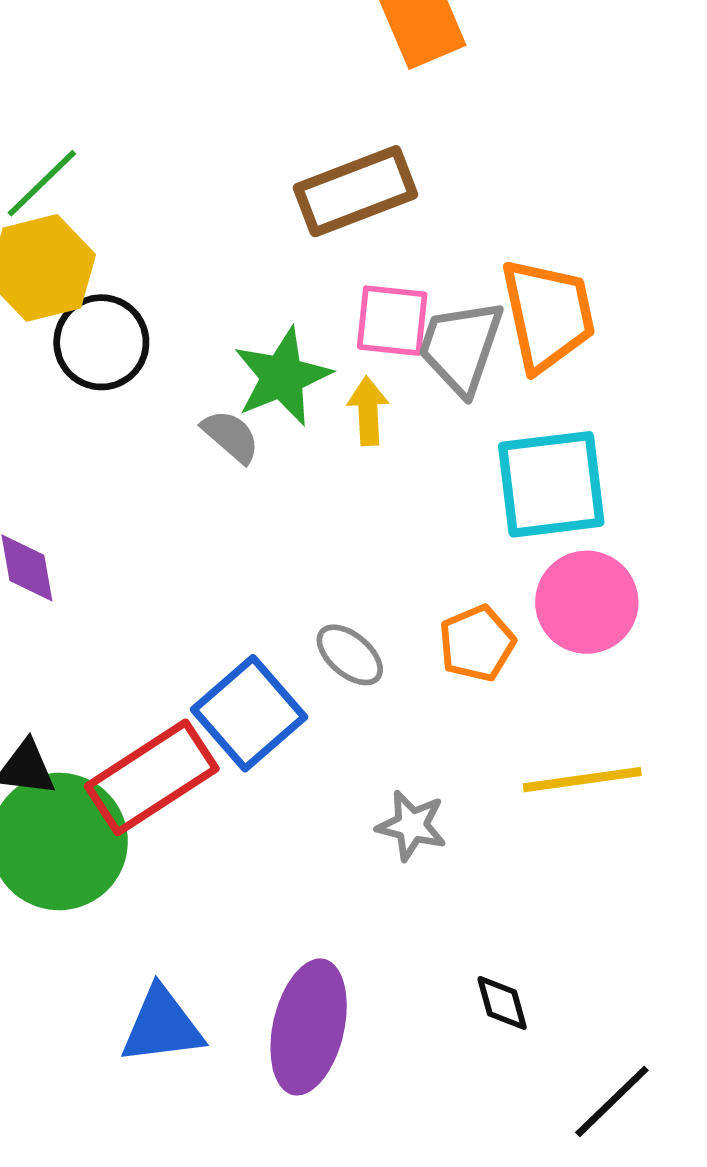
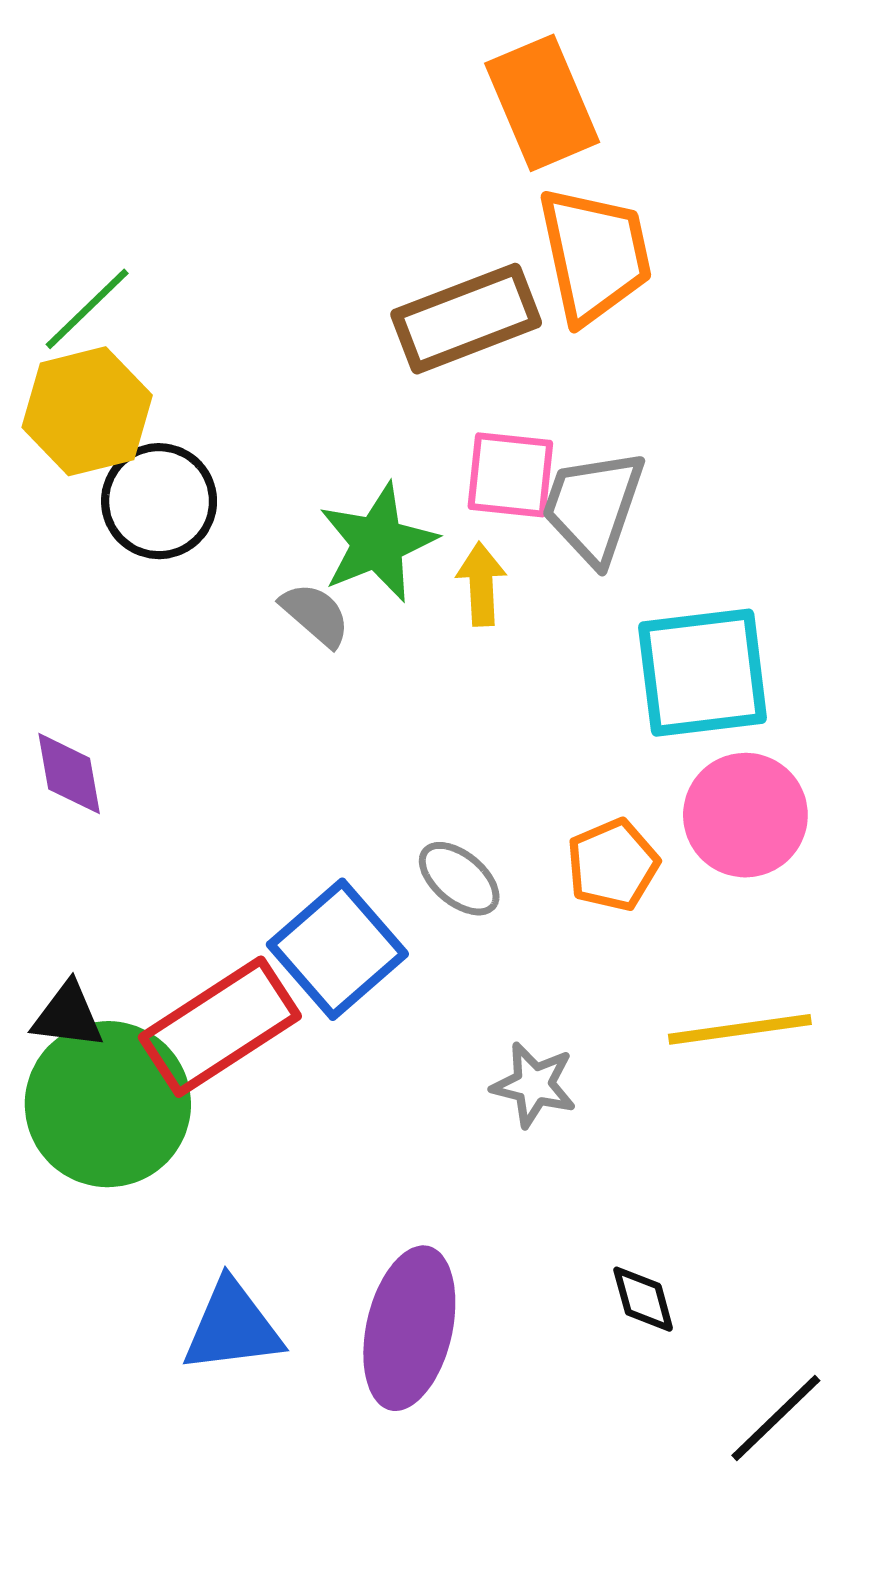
orange trapezoid: (548, 315) -> (595, 255), moved

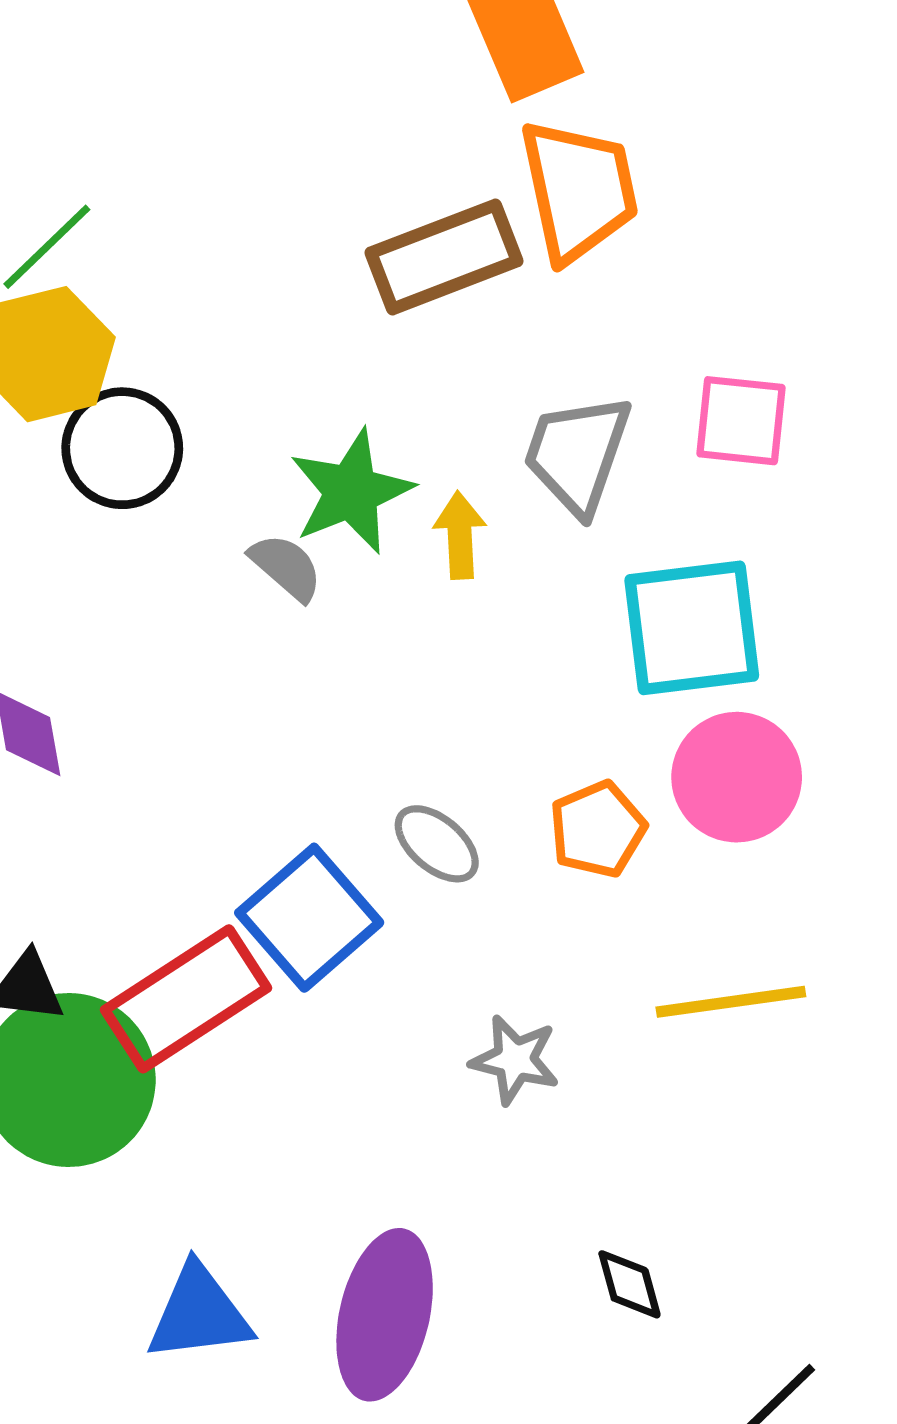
pink square: (510, 475) -> (741, 421), moved

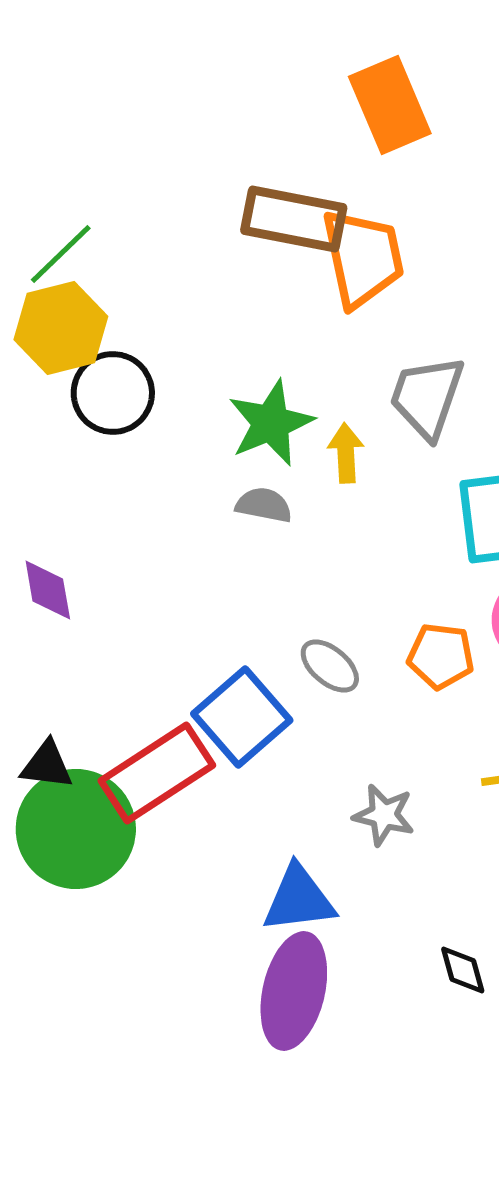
orange trapezoid: (579, 190) -> (363, 258), moved
brown rectangle: (444, 257) -> (294, 219), moved, turned 32
gray semicircle: (286, 567) -> (264, 505), moved, turned -30
orange pentagon: (598, 829) -> (441, 656), turned 30
blue triangle: (199, 1313) -> (299, 899), moved

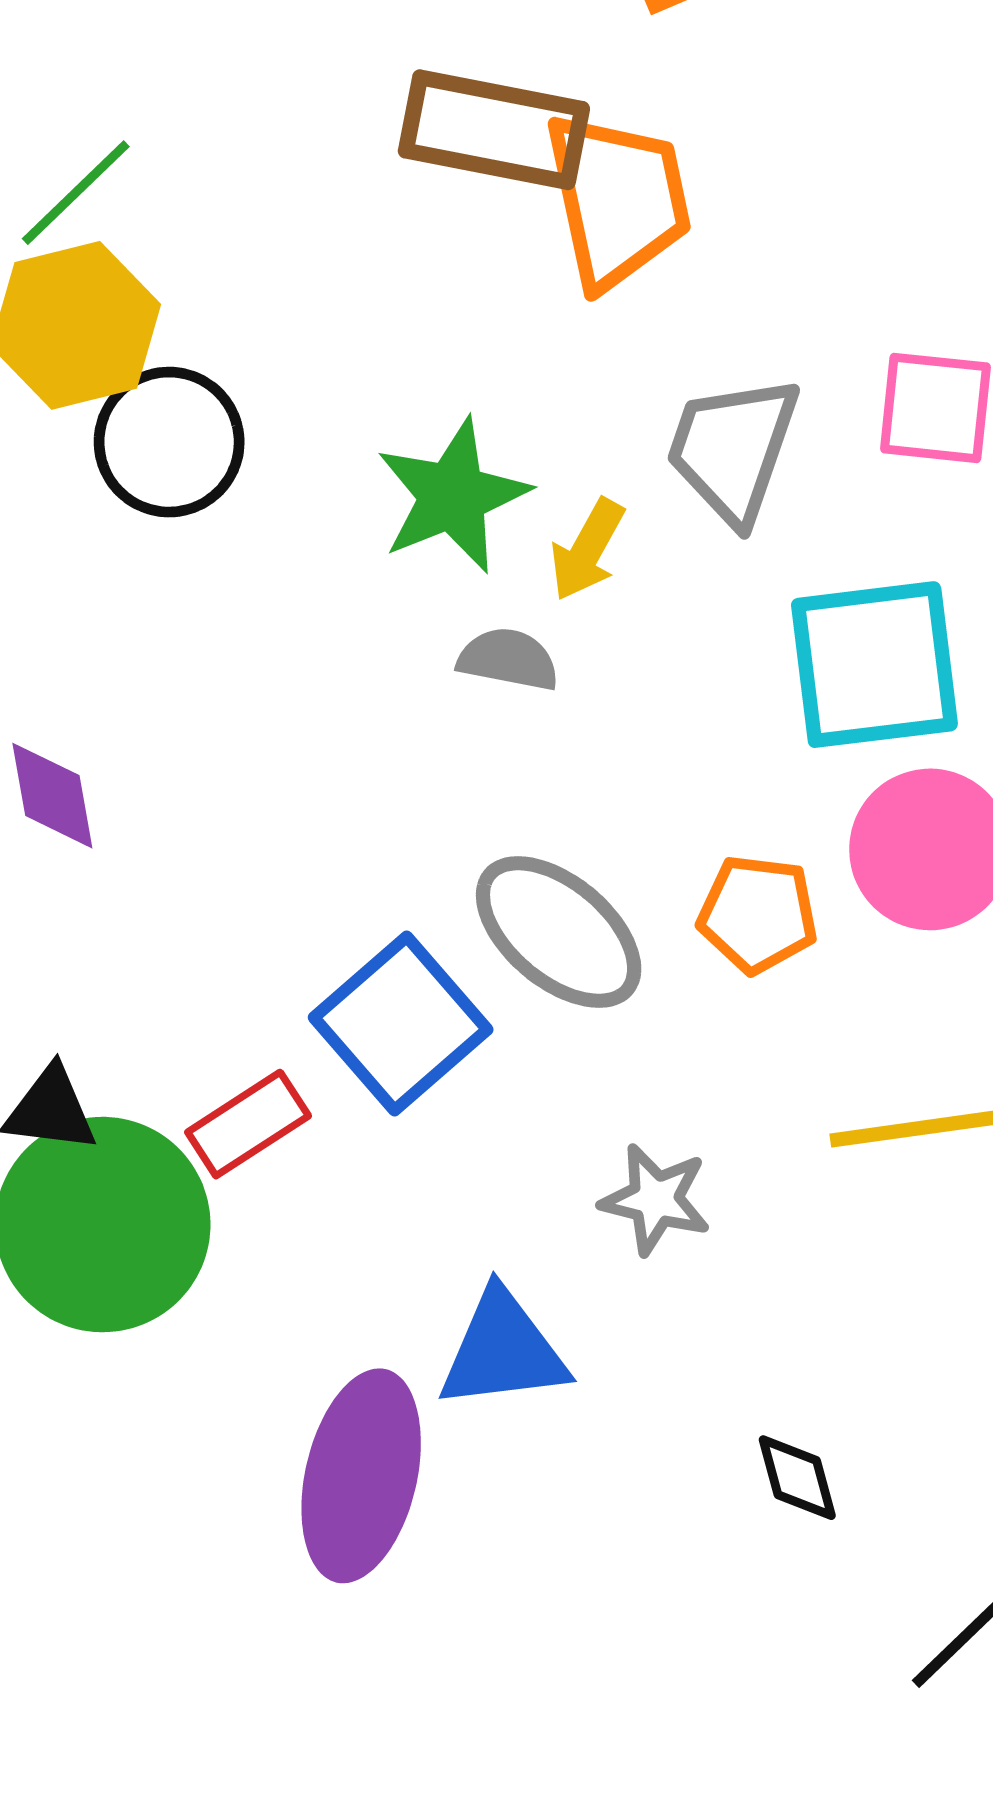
yellow arrow: (346, 453) -> (587, 550), turned -148
gray semicircle: (264, 505) -> (508, 659), moved
gray ellipse: (330, 666) -> (559, 932), size x1.6
red rectangle: (157, 773) -> (248, 1124), size x0.6
purple ellipse: (294, 991) -> (361, 1476), moved

